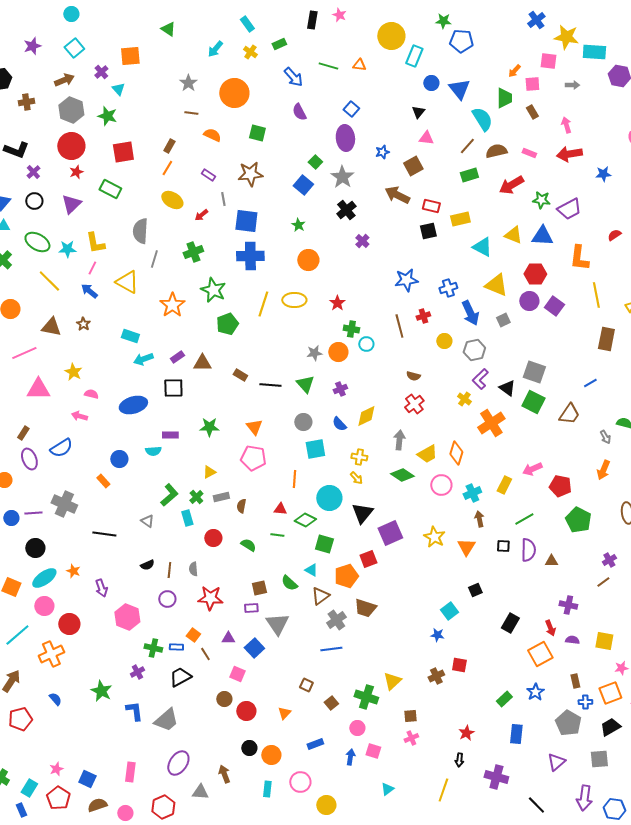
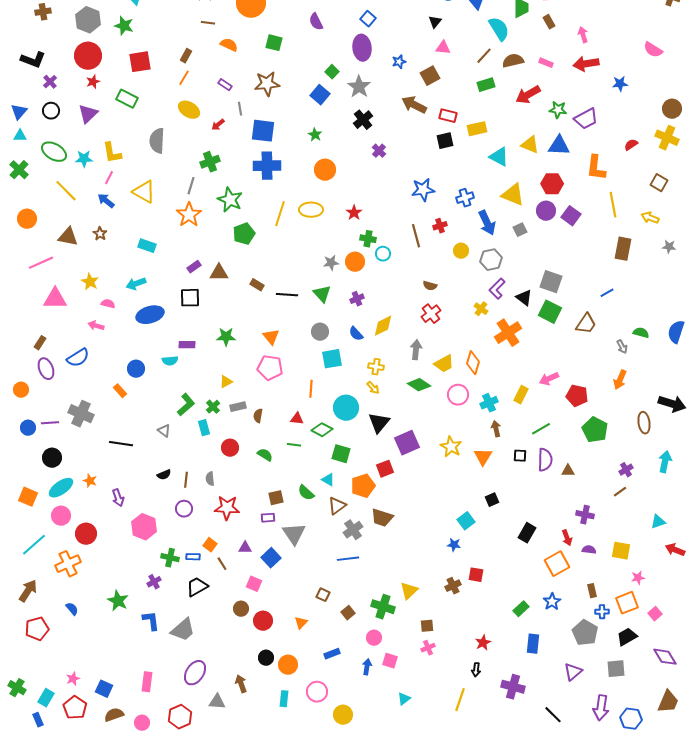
gray line: (154, 259) -> (191, 186), moved
cyan arrow: (143, 359) -> (136, 284), moved

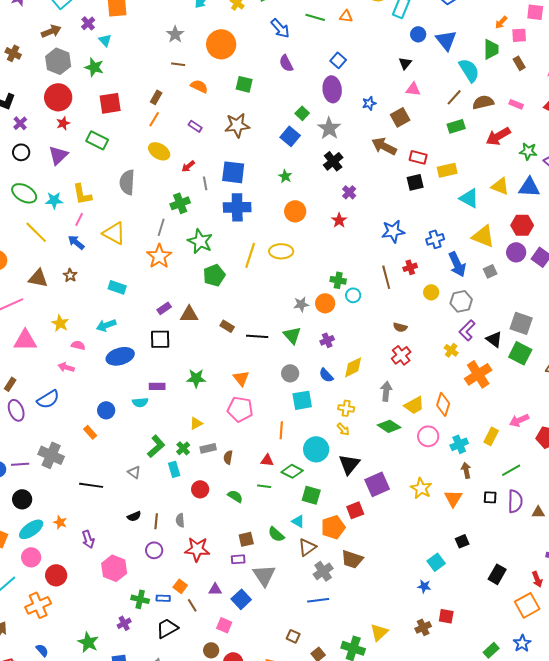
brown cross: (43, 12) -> (13, 53), turned 35
gray line: (240, 109) -> (205, 183), moved
red star: (354, 213) -> (339, 220), moved

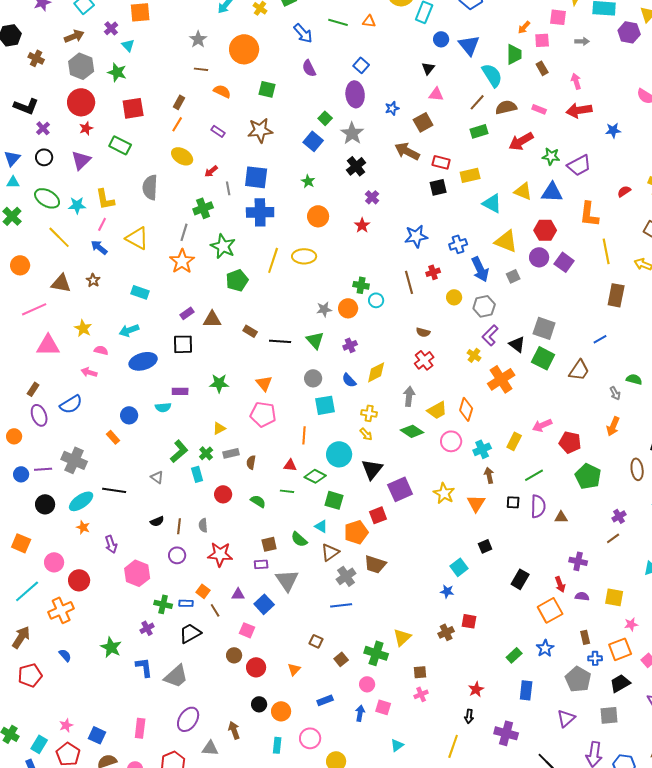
cyan ellipse: (31, 529) -> (81, 501), moved

